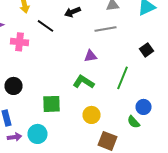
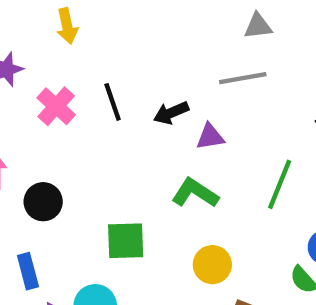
black arrow: (72, 12) -> (171, 113), moved
black line: (46, 26) -> (113, 102), moved, turned 36
pink cross: (20, 42) -> (56, 106), turned 36

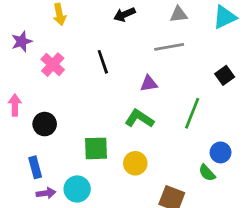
black line: (113, 102) -> (103, 62), moved
black arrow: (171, 113) -> (124, 14), moved
yellow circle: (212, 265) -> (135, 163), moved

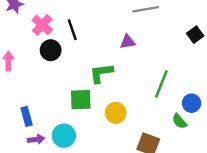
black line: (103, 62) -> (72, 30), moved
green line: (192, 113) -> (161, 84), moved
green L-shape: (139, 119) -> (101, 73), moved, turned -40
black circle: (45, 124) -> (51, 50), moved

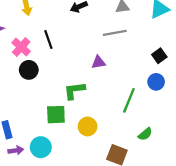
black line: (72, 30) -> (48, 39), moved
blue circle: (192, 103) -> (156, 82), moved
green semicircle: (179, 121) -> (145, 134), turned -88

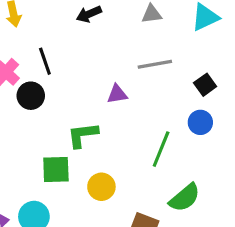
gray line: (115, 33) -> (155, 64), moved
black circle: (29, 70) -> (31, 96), moved
green semicircle: (145, 134) -> (185, 198), size x1.5

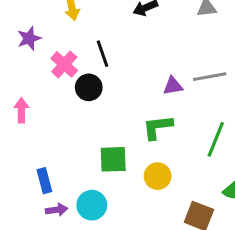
gray line: (155, 64) -> (210, 77), moved
green L-shape: (83, 135) -> (158, 127), moved

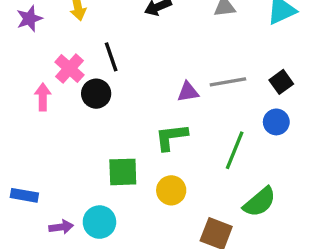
purple star: (29, 38) -> (29, 19), moved
pink arrow: (21, 110) -> (43, 97), moved
blue rectangle: (44, 181) -> (24, 195), moved, turned -65

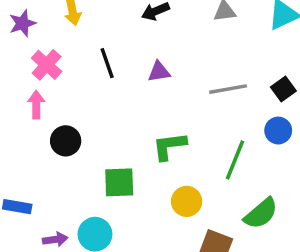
pink cross: (69, 69) -> (47, 65), moved
purple triangle: (188, 92) -> (159, 72), moved
black circle: (96, 94) -> (66, 141), moved
yellow circle: (171, 190) -> (187, 201), moved

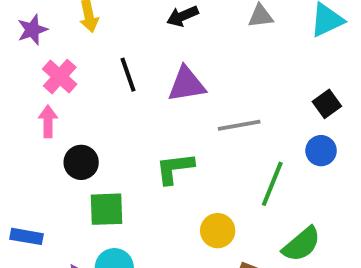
purple triangle: (159, 72) -> (186, 84), size x1.5
gray line: (228, 89) -> (239, 125), moved
green L-shape: (169, 146) -> (175, 168), moved
green square: (119, 182) -> (106, 209), moved

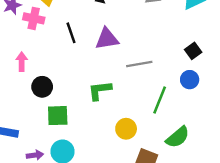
pink cross: (60, 77) -> (34, 18), moved, turned -30

